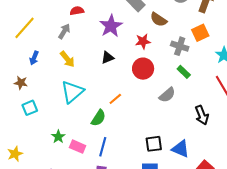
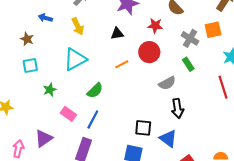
blue arrow: (34, 58) -> (45, 18), turned 72
orange line: (115, 99) -> (122, 64), moved
black arrow: (202, 115) -> (177, 108), moved
green star: (58, 137) -> (50, 90), moved

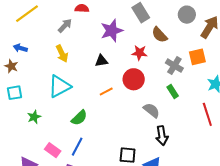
blue arrow: (45, 18) -> (20, 48), moved
gray semicircle: (167, 83) -> (151, 110), turned -114
pink rectangle: (68, 114) -> (53, 150), moved

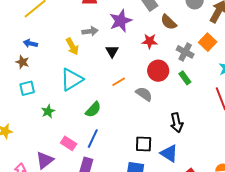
gray arrow: (65, 26) -> (90, 31), moved, turned 42
orange square: (197, 57) -> (208, 42), turned -30
black triangle: (101, 61) -> (112, 51), turned -48
red circle: (134, 79) -> (158, 71), moved
gray semicircle: (151, 110) -> (144, 94), moved

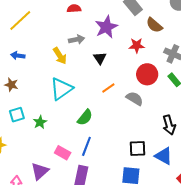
brown star: (22, 62) -> (11, 85), moved
cyan square: (27, 88) -> (17, 115), moved

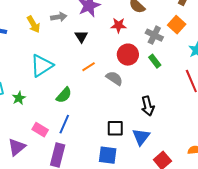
yellow arrow: (60, 56) -> (34, 24), moved
blue triangle: (164, 156) -> (141, 137), turned 36

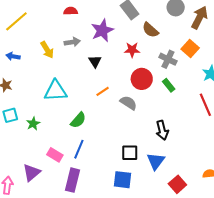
cyan triangle: (42, 66) -> (56, 91), turned 30

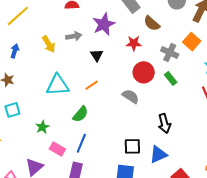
blue arrow: (13, 56) -> (15, 51), turned 96
orange line: (103, 91) -> (92, 85), moved
green star: (33, 124) -> (42, 127), moved
blue triangle: (156, 161) -> (158, 154), turned 30

